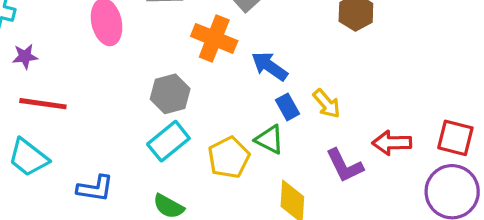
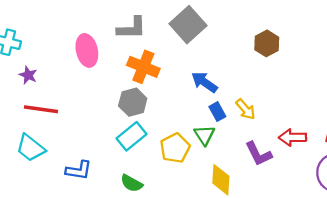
orange cross: (214, 38) -> (143, 67), moved
purple star: (25, 56) -> (28, 75), turned 30
green triangle: (270, 140) -> (204, 135), turned 30

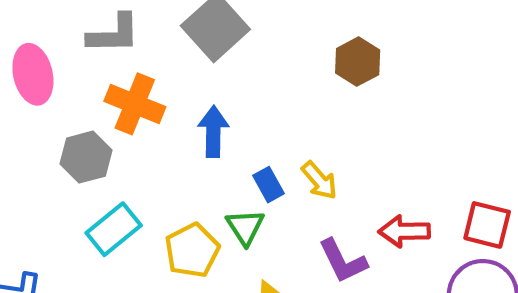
blue arrow: (204, 82) -> (213, 132), moved, turned 56
gray hexagon: (133, 102) -> (86, 157), moved

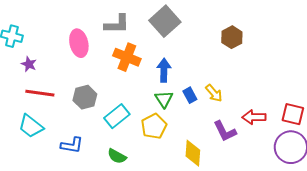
gray hexagon: (86, 157) -> (85, 97), moved
green triangle: (245, 227) -> (164, 99), moved

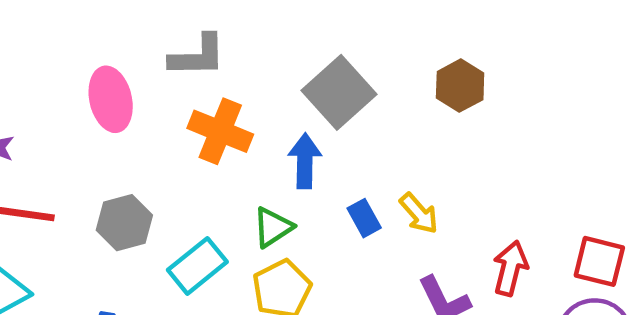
gray square: (165, 21) -> (339, 92), moved
green triangle: (164, 99) -> (273, 227), moved, turned 30
red arrow: (254, 117) -> (510, 268), turned 105

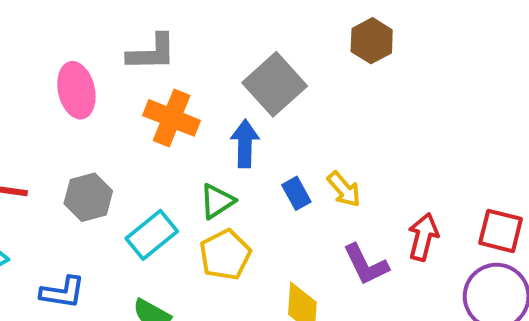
brown hexagon: (460, 86) -> (372, 41), moved

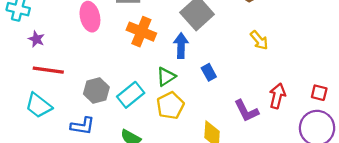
yellow arrow: (344, 189) -> (259, 40), moved
gray hexagon: (88, 197) -> (96, 91), moved
red square: (501, 231) -> (319, 93), size x0.7

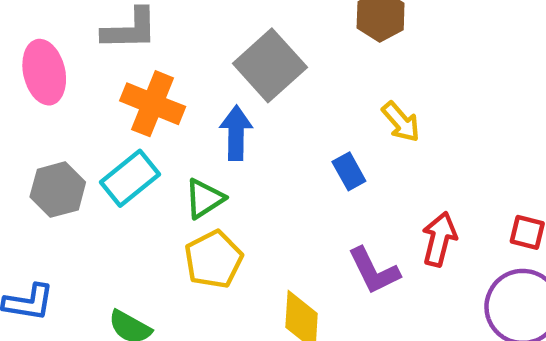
blue rectangle: (209, 72) -> (349, 171), moved
gray hexagon: (96, 91) -> (58, 190), moved
cyan rectangle: (131, 95) -> (130, 178), moved

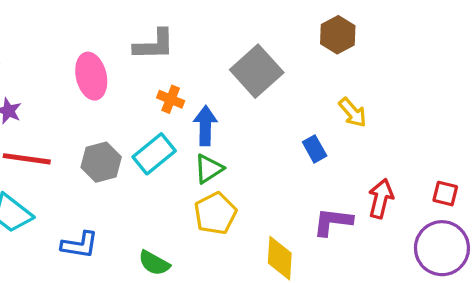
orange cross: (153, 104) -> (171, 99), size x0.6
blue arrow: (236, 133) -> (205, 126), moved
purple L-shape: (374, 271) -> (333, 222), turned 123

